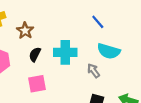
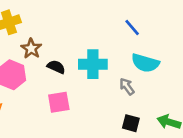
brown star: (25, 31) -> (31, 48), moved
black semicircle: (35, 54) -> (56, 67), turned 88

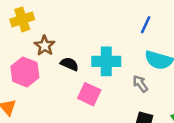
blue line: (132, 28) -> (146, 25), turned 66
pink square: (59, 102) -> (89, 94), moved, turned 35

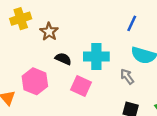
brown star: (45, 46) -> (49, 32), moved
pink hexagon: (25, 72) -> (35, 81), moved

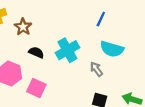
cyan cross: (96, 56) -> (67, 50), turned -30
pink square: (81, 86) -> (36, 88), moved

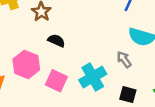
cyan cross: (67, 50) -> (93, 77), moved

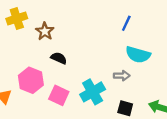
gray arrow: (124, 59) -> (122, 76), turned 126

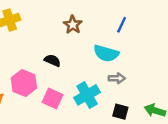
brown star: (45, 31) -> (73, 25), moved
cyan semicircle: (138, 55) -> (106, 53), moved

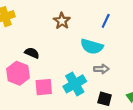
black semicircle: (52, 60) -> (32, 53), moved
pink square: (52, 99) -> (44, 87), turned -30

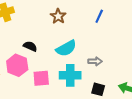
cyan semicircle: (92, 47) -> (66, 48), moved, turned -45
cyan cross: (75, 84) -> (70, 75), turned 30

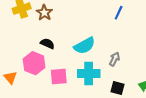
brown star: (58, 16) -> (44, 13), moved
gray arrow: (95, 61) -> (114, 59), turned -64

